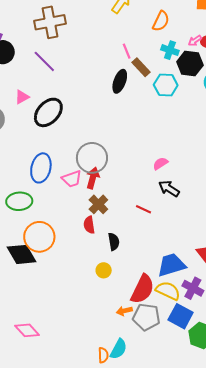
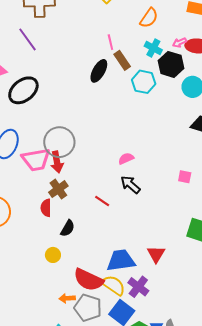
red arrow: (93, 178) -> (57, 162), turned 145
pink trapezoid: (72, 179) -> (36, 160), size x1.4
black semicircle: (114, 242) -> (68, 228), turned 30
red semicircle: (143, 289) -> (88, 280), turned 80

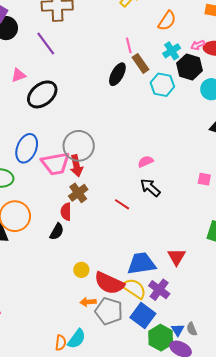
cyan cross: (153, 48) -> (172, 51), turned 30
black semicircle: (68, 228) -> (57, 232), moved
yellow circle: (53, 255) -> (81, 270), moved

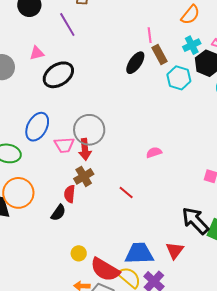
pink trapezoid: (55, 164) -> (64, 145), size x0.7
black arrow: (150, 188) -> (195, 221), moved, size x1.4

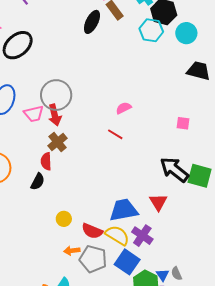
cyan hexagon: (179, 78) -> (151, 30), moved
red line: (126, 192) -> (115, 134), moved
red semicircle: (105, 270) -> (92, 231), size x0.7

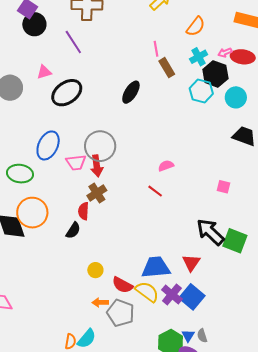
black ellipse: (92, 22) -> (131, 92), moved
blue square: (127, 262) -> (192, 297), moved

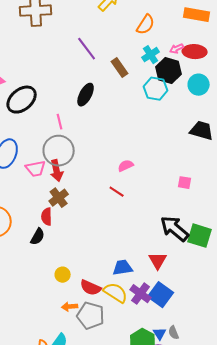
purple line: (73, 42) -> (87, 49), moved
pink line: (156, 49) -> (60, 122), moved
cyan circle: (236, 97) -> (199, 85), moved
blue trapezoid: (156, 267) -> (123, 268), size x0.7

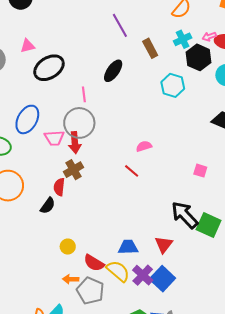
cyan hexagon: (156, 89) -> (173, 85), moved

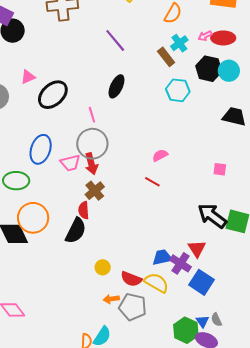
brown rectangle: (150, 48) -> (166, 57), moved
black hexagon: (198, 57) -> (209, 69), moved
black semicircle: (48, 206) -> (76, 231), size x1.5
purple cross: (143, 275) -> (181, 263), moved

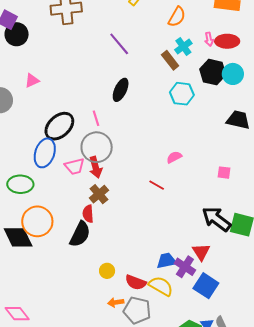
pink arrow: (205, 36) -> (209, 39), turned -72
black ellipse: (53, 95) -> (59, 126), moved
pink semicircle: (160, 155) -> (174, 157), moved

